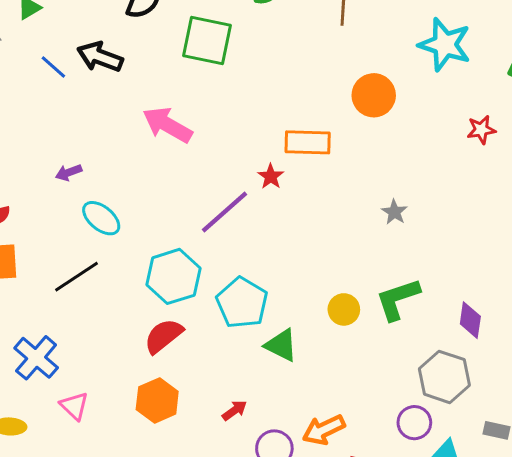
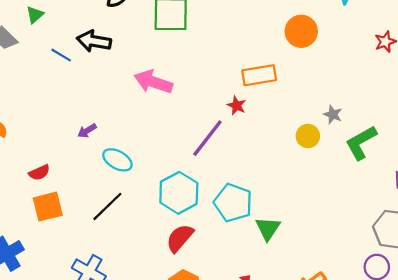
green L-shape: (398, 299) -> (361, 143), moved
yellow circle: (344, 309) -> (308, 136), moved
green triangle: (281, 345) -> (268, 228), turned 48

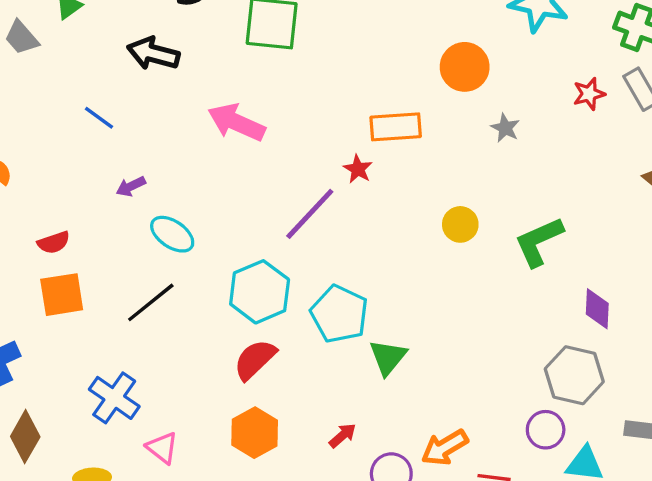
blue line: (61, 55) -> (99, 118), moved
gray star: (333, 115) -> (505, 128), moved

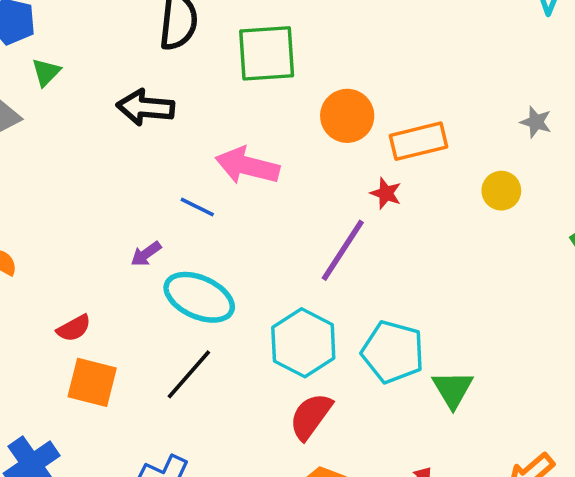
orange circle: (465, 67) -> (347, 116), moved
blue line: (99, 118) -> (197, 207), moved
yellow circle: (460, 224) -> (501, 191), moved
cyan ellipse: (172, 234) -> (199, 297), size x1.4
orange square: (62, 295) -> (92, 382), turned 33

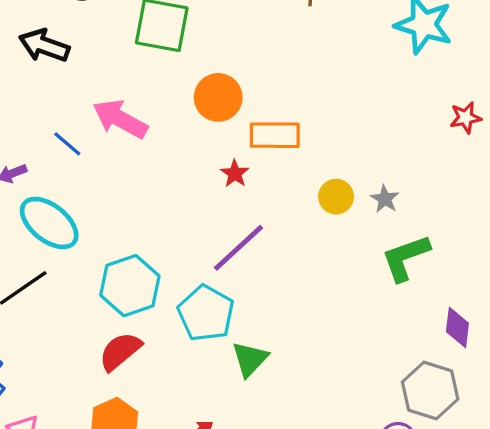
gray star: (536, 122) -> (385, 199), moved
purple line: (343, 250) -> (239, 248), moved

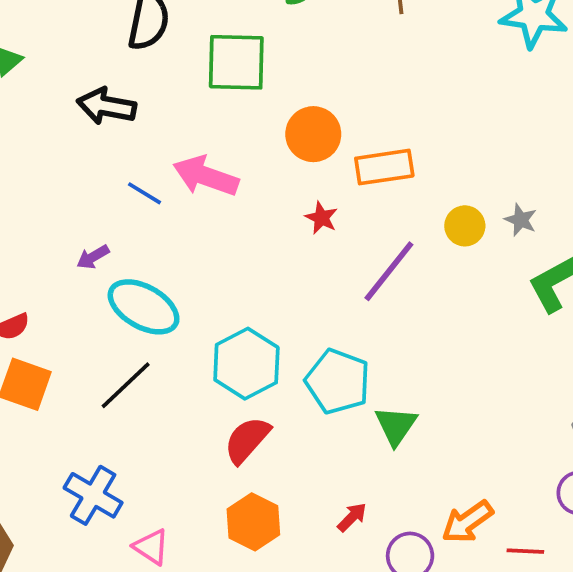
blue line: (67, 144) -> (144, 193), moved
red star: (235, 174) -> (321, 218), moved
purple line: (239, 248) -> (389, 271), moved

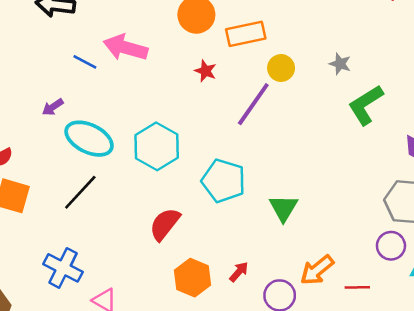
yellow circle: (465, 226) -> (281, 68), moved
cyan hexagon: (246, 364) -> (157, 146), moved
green triangle: (396, 426) -> (283, 208), moved
orange hexagon: (253, 522) -> (192, 278), moved

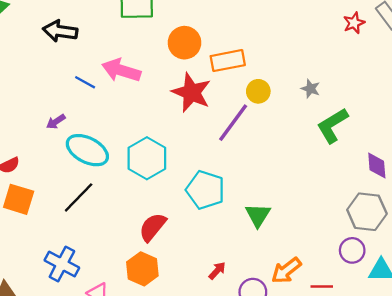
red star: (205, 71) -> (191, 92), size x2.0
orange hexagon: (192, 278) -> (142, 269), moved

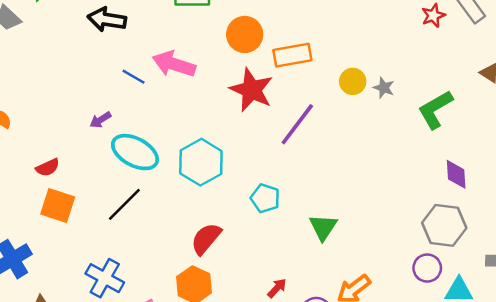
yellow circle: (258, 91) -> (353, 81), moved
green L-shape: (332, 125) -> (435, 109), moved
cyan pentagon: (205, 190) -> (265, 198), size x0.7

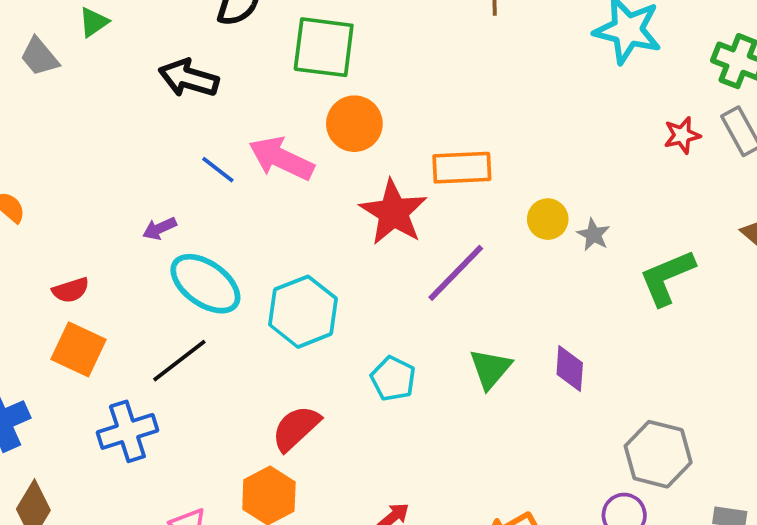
orange circle: (245, 34) -> (354, 124), moved
purple diamond: (456, 174) -> (570, 369), moved
green triangle: (323, 227) -> (490, 369), moved
blue cross: (105, 278) -> (127, 431), moved, turned 36

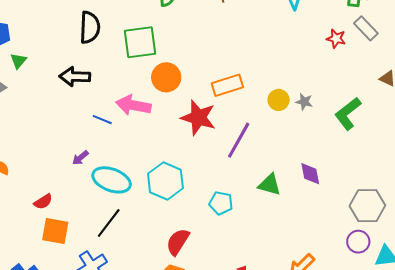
red star: (682, 135) -> (336, 38), turned -30
green triangle: (490, 369) -> (270, 185), turned -40

